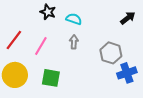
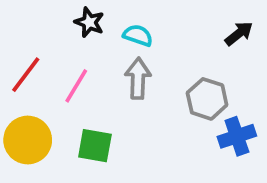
gray arrow: (74, 42) -> (138, 78), size x1.5

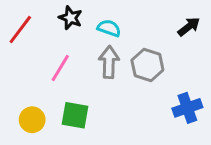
red line: (26, 75) -> (20, 30), moved
gray hexagon: (207, 99) -> (147, 65), moved
yellow circle: (28, 140) -> (32, 120), moved, size x0.7

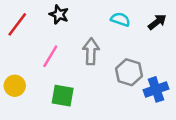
cyan semicircle: (109, 28) -> (120, 19), moved
gray hexagon: (147, 65) -> (129, 72), moved
yellow circle: (32, 120) -> (15, 86), moved

